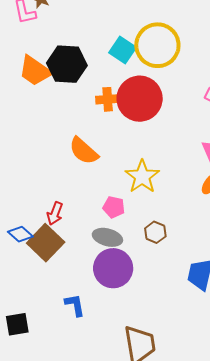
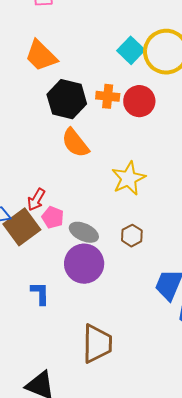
black hexagon: (67, 64) -> (67, 99), moved
red circle: (140, 99) -> (139, 101), size x0.7
pink pentagon: (114, 207) -> (53, 217), moved

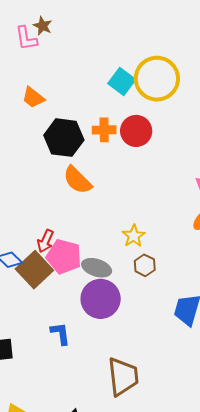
orange trapezoid: (41, 56) -> (33, 98), size x0.7
yellow star: (129, 178) -> (134, 236), moved, size x0.7
pink pentagon: (53, 217) -> (64, 257), size x1.6

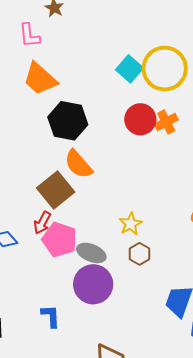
pink L-shape: (26, 38) -> (29, 35), moved
orange trapezoid: (33, 98) -> (40, 79), size x1.5
orange cross: (104, 130) -> (166, 122), moved, turned -30
brown square: (34, 270) -> (56, 190), moved

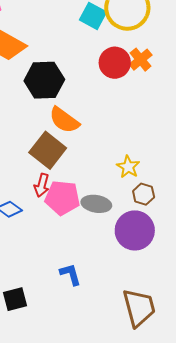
purple circle: (93, 284) -> (135, 230), moved

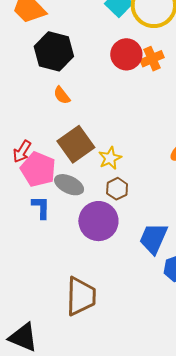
orange semicircle: (64, 120) -> (62, 95), size x0.6
brown square: (48, 150) -> (76, 144), moved
blue L-shape: (71, 274) -> (41, 207), moved

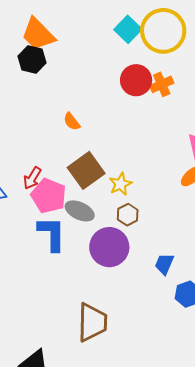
black hexagon: (54, 51) -> (32, 59), moved, size x0.7
blue L-shape: (41, 207) -> (52, 234), size x1.5
blue trapezoid: (153, 238) -> (164, 264), size x0.7

